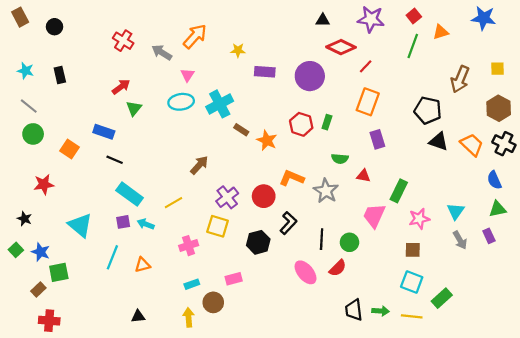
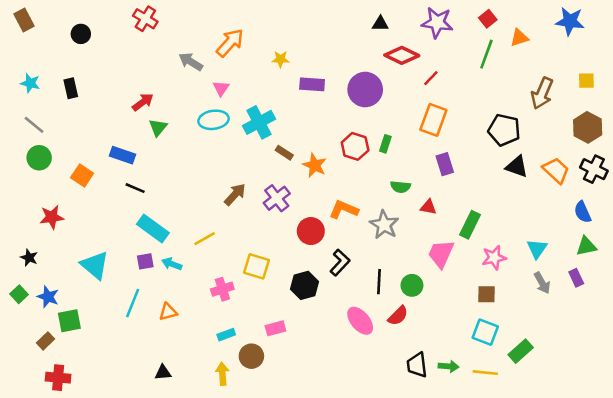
black circle: (54, 27) -> (81, 34), moved
red cross: (123, 41) -> (145, 19), moved
purple cross: (227, 197) -> (277, 198), moved

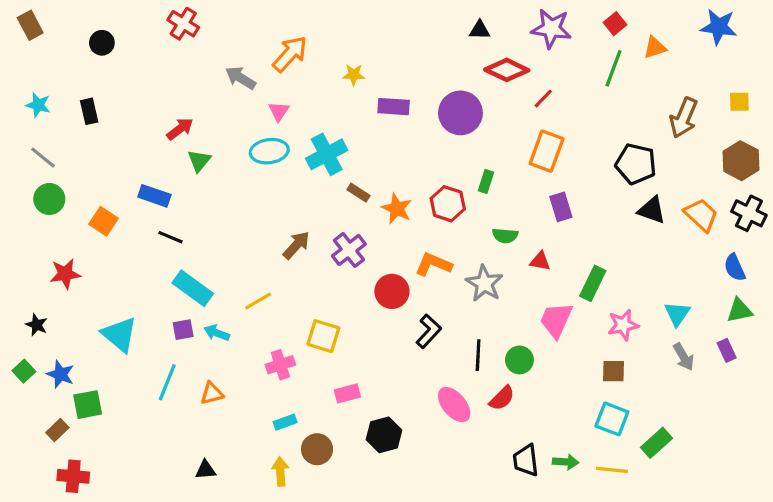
red hexagon: (355, 146) -> (448, 204), moved
black hexagon: (305, 285) -> (384, 435), moved
pink rectangle: (275, 328) -> (347, 393), moved

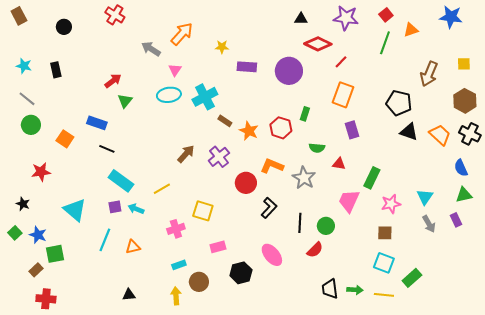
pink ellipse: (454, 405) -> (272, 255), moved

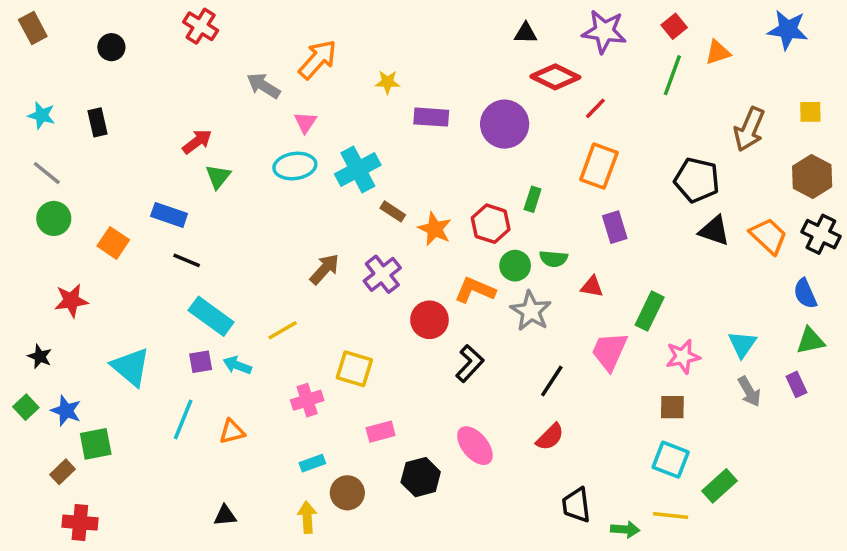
black line: (300, 223) -> (552, 381), moved, turned 30
green circle: (326, 226) -> (515, 266), moved
green arrow: (355, 290) -> (625, 529), moved

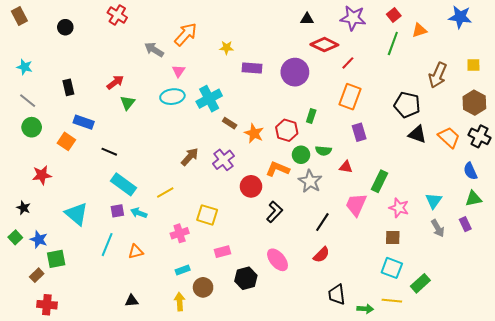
black rectangle: (97, 122) -> (68, 87), moved
blue rectangle: (169, 215) -> (84, 122), moved
pink star: (683, 356) -> (399, 208), turned 30

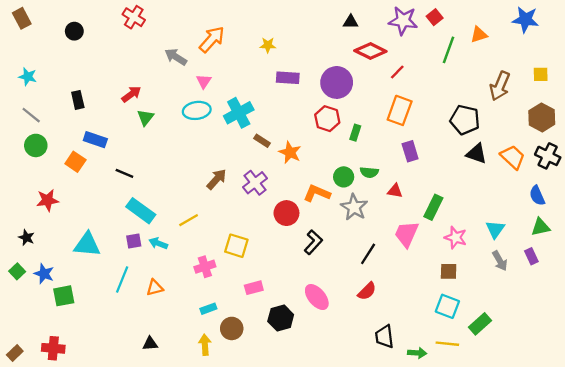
red square: (394, 15) -> (435, 17), moved
yellow star: (227, 48) -> (268, 45), moved
red hexagon: (287, 130) -> (327, 119), moved
cyan triangle: (77, 214) -> (87, 245), turned -35
brown rectangle: (37, 275) -> (15, 353), moved

